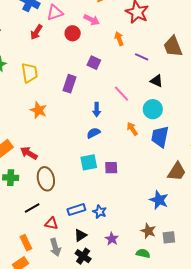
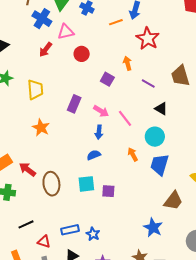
pink arrow: (92, 20) -> (101, 111), moved
purple square: (94, 63) -> (107, 79), moved
brown ellipse: (46, 179) -> (51, 184), moved

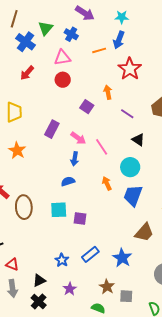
pink triangle: (66, 32) -> (62, 58), moved
blue rectangle: (70, 230) -> (90, 254), moved, turned -30

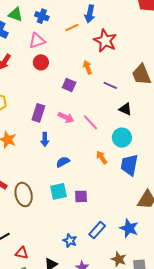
green triangle: (46, 28) -> (16, 14), turned -42
blue arrow: (75, 159) -> (45, 139), moved

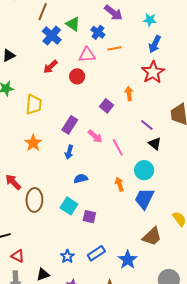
blue arrow: (90, 14) -> (155, 44), moved
orange line: (72, 28) -> (114, 48), moved
red circle: (41, 62) -> (77, 76), moved
purple line: (110, 85) -> (147, 125), moved
cyan square: (58, 191) -> (69, 206), turned 30

